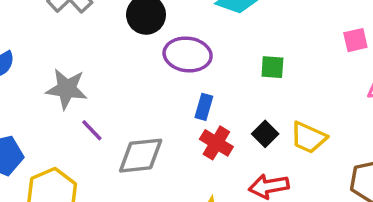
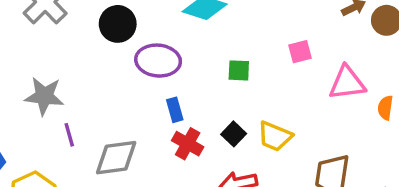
pink square: (355, 40) -> (300, 52), moved
blue rectangle: (204, 107) -> (175, 110), turned -30
purple line: (92, 130) -> (69, 135), turned 30

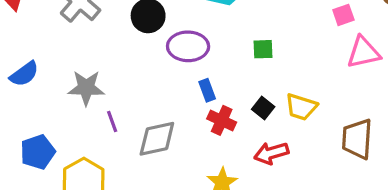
pink square: (300, 52) -> (343, 15), moved

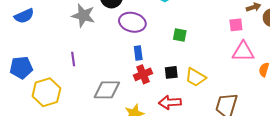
gray star: (86, 88) -> (83, 16), moved
black square: (263, 108) -> (171, 72), turned 32
red cross: (222, 120) -> (143, 74), turned 30
gray diamond: (157, 139) -> (107, 90), moved

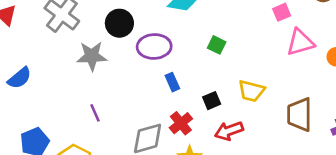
green square: (180, 35) -> (217, 45), turned 32
black square: (171, 72) -> (212, 101), moved
red cross: (143, 74) -> (181, 123), moved

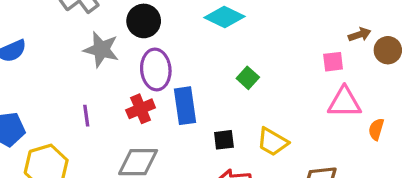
purple ellipse: (154, 46) -> (156, 70), moved, turned 72
blue rectangle: (172, 82) -> (185, 106), size x1.6
red cross: (181, 123) -> (141, 109), moved

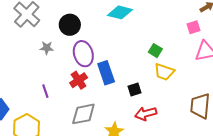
gray star: (101, 49) -> (47, 48), size x0.6
green square: (248, 78) -> (155, 51), moved
yellow trapezoid: (273, 142) -> (164, 72), moved

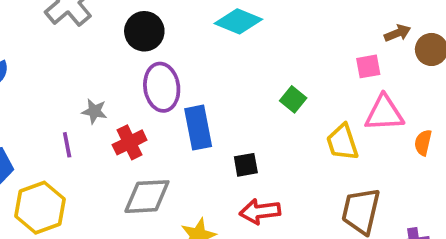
gray star: (47, 48) -> (94, 111), moved
yellow trapezoid: (164, 72) -> (342, 142), moved, turned 45
red cross: (79, 80) -> (130, 142), moved
purple line: (45, 91) -> (67, 145), moved

